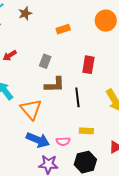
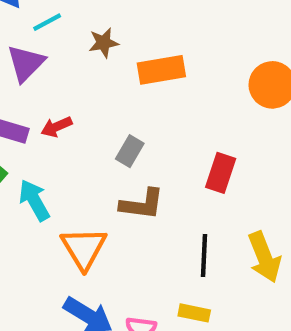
orange rectangle: (63, 29) -> (161, 70), moved, size x1.5
black line: (77, 97) -> (204, 256), moved

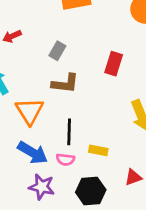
black line: (204, 256) -> (69, 132), moved

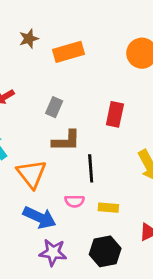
black line: (69, 132) -> (91, 168), moved
pink semicircle: (65, 160) -> (74, 201), moved

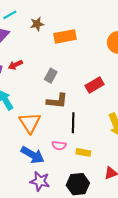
red rectangle: (115, 114) -> (95, 85), turned 42

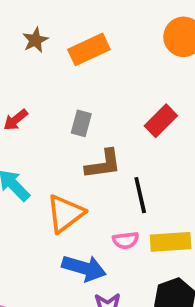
orange triangle: (30, 123) -> (65, 214), turned 40
yellow rectangle: (83, 152) -> (171, 242), size x1.5

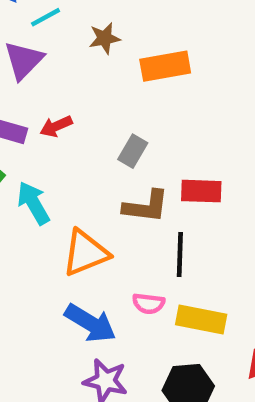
red rectangle: (161, 121) -> (201, 191), moved, turned 32

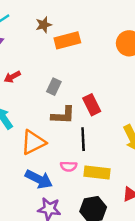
brown star: (105, 38) -> (44, 25), moved
red rectangle: (201, 191) -> (92, 105), turned 66

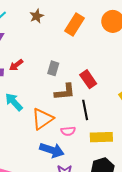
orange rectangle: (67, 40) -> (74, 25), moved, turned -35
pink semicircle: (69, 166) -> (68, 131), moved

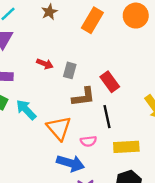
red arrow: (16, 65) -> (45, 64), moved, turned -120
orange triangle: (42, 119) -> (59, 128), turned -35

